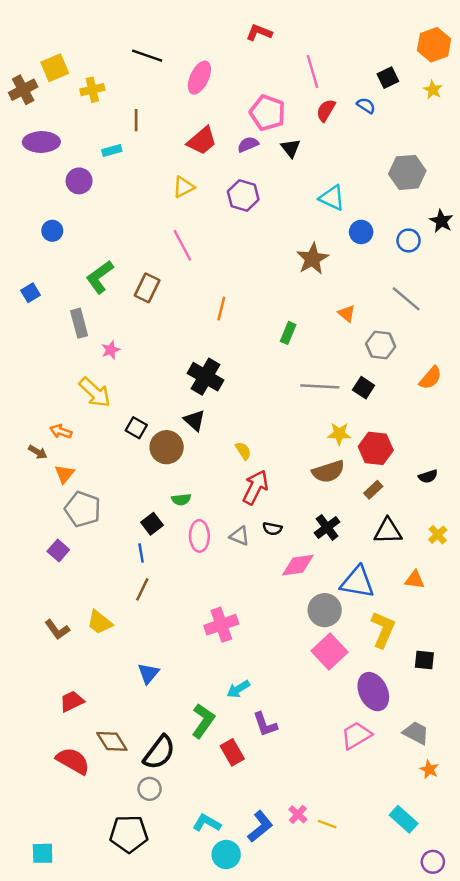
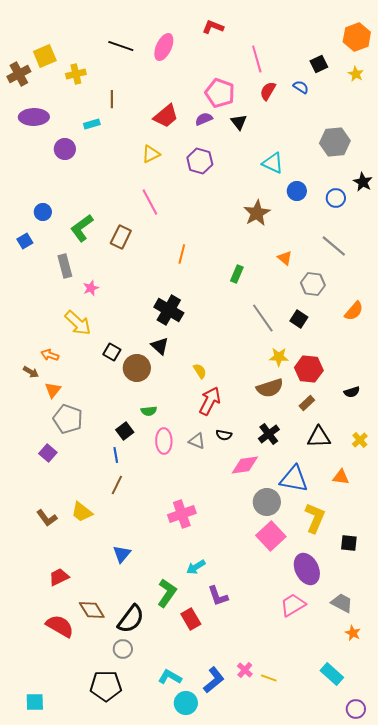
pink ellipse: (199, 78) -> (164, 47), moved
blue circle: (52, 231) -> (43, 212), moved
gray line: (320, 386) -> (263, 318), turned 52

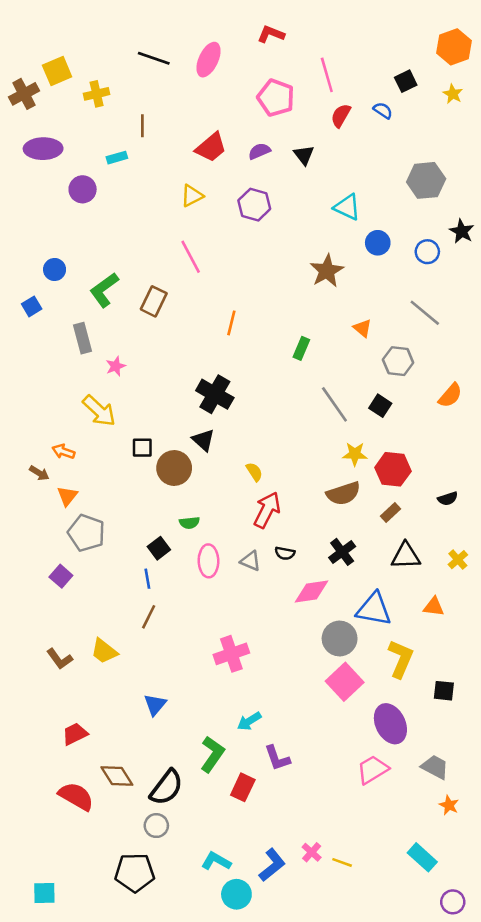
pink pentagon: (220, 93) -> (276, 98), moved
black square: (112, 352) -> (142, 448), turned -30
red rectangle: (191, 619) -> (243, 787), turned 55

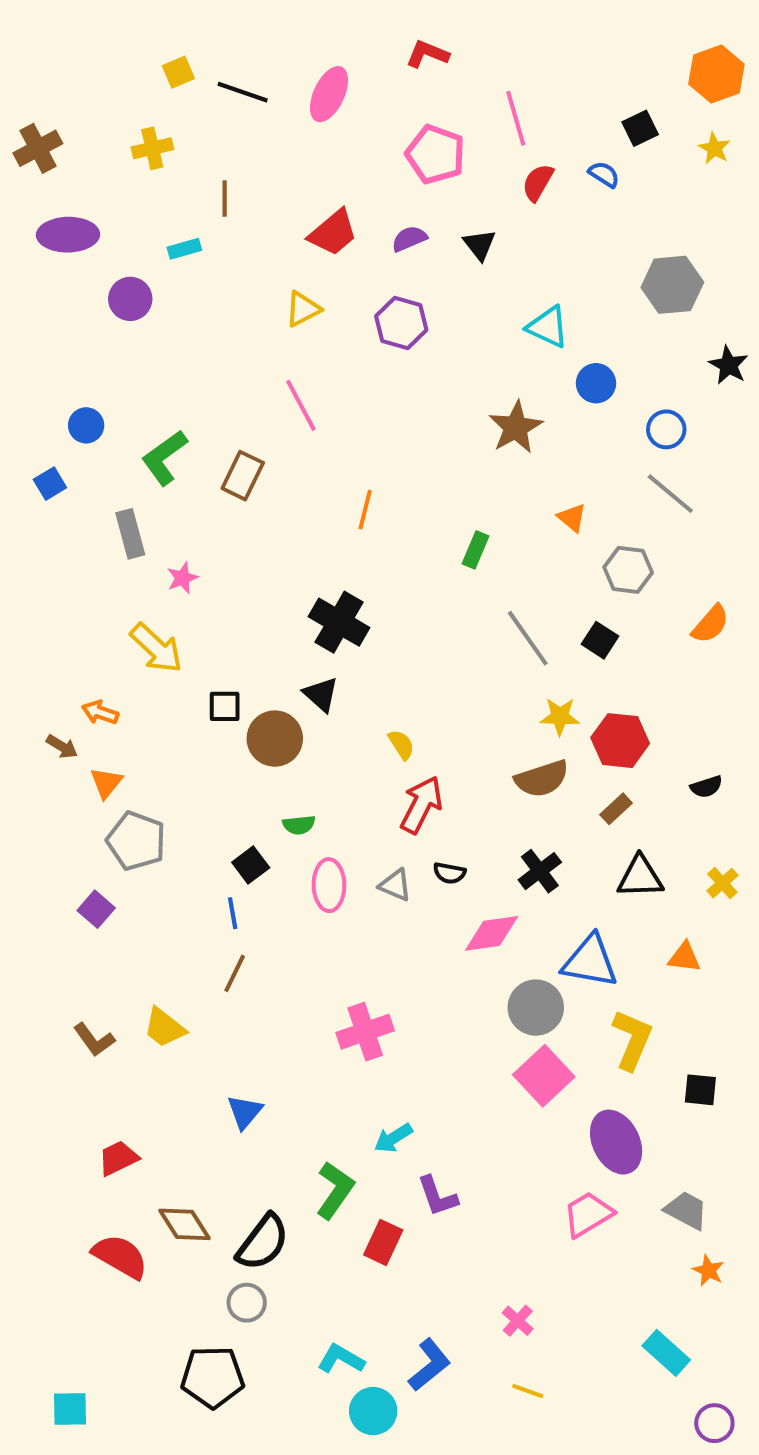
yellow square: (57, 71) -> (178, 72), moved, size x0.7
blue circle: (427, 252) -> (666, 429), moved
pink cross: (312, 852) -> (518, 1321), moved
yellow line: (342, 862) -> (528, 1391), moved

